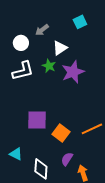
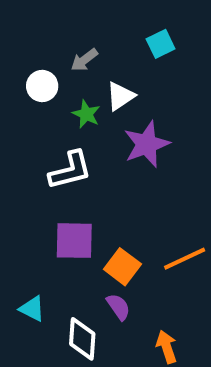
green star: (49, 66) -> (86, 114), moved
white L-shape: (23, 71) -> (70, 170), moved
purple semicircle: (67, 159) -> (118, 307), moved, turned 112

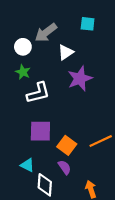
cyan square: (161, 44) -> (88, 24), turned 32
gray arrow: (84, 60) -> (46, 33), size x1.5
green star: (86, 114) -> (23, 72), moved
cyan triangle: (32, 309) -> (27, 165), moved

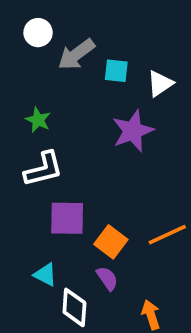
cyan square: (88, 24) -> (116, 71), moved
white circle: (23, 47) -> (38, 33), moved
white triangle: (66, 52) -> (160, 84), moved
white L-shape: (38, 93) -> (43, 169), moved

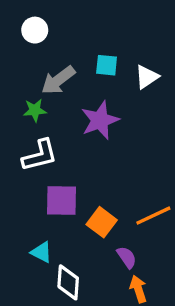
gray arrow: (76, 54) -> (58, 80), moved
green star: (38, 120) -> (35, 110), turned -30
purple star: (133, 131) -> (100, 120), moved
purple semicircle: (107, 278) -> (127, 257), moved

